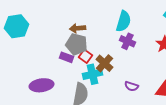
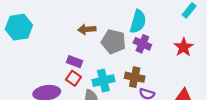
gray pentagon: (76, 44) -> (113, 42), moved
red square: (86, 56) -> (73, 78), moved
brown cross: (104, 63) -> (135, 77), moved, turned -30

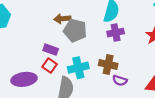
gray pentagon: (113, 42) -> (75, 30), moved
purple cross: (142, 44) -> (116, 33), turned -35

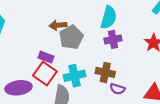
gray pentagon: (75, 30) -> (71, 37), turned 30
red square: (50, 66) -> (45, 74), size x1.5

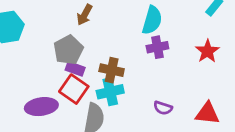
brown arrow: (58, 25) -> (85, 15), moved, turned -56
gray pentagon: (71, 37) -> (68, 50), moved
brown cross: (105, 72) -> (112, 70), moved

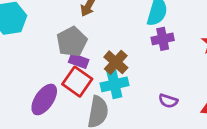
brown cross: (112, 70) -> (116, 62), turned 30
purple ellipse: (41, 107) -> (44, 99), turned -48

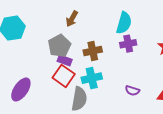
brown cross: (116, 62) -> (93, 51), moved, turned 36
purple ellipse: (44, 99) -> (21, 90), moved

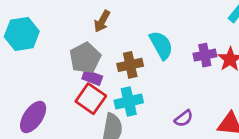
cyan semicircle: (124, 23) -> (161, 45), moved, turned -45
purple cross: (128, 44) -> (205, 55), moved
purple semicircle: (132, 91) -> (184, 118), turned -56

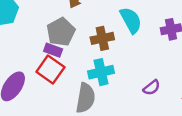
purple rectangle: (92, 78) -> (53, 50), moved
red square: (91, 99) -> (50, 69), moved

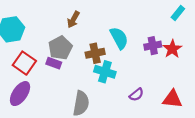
red square: (50, 69) -> (24, 63), moved
cyan cross: (101, 72) -> (105, 72), moved, turned 30

